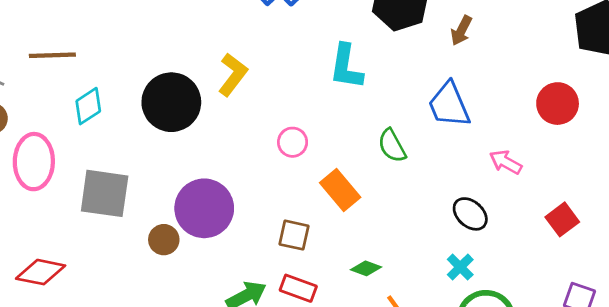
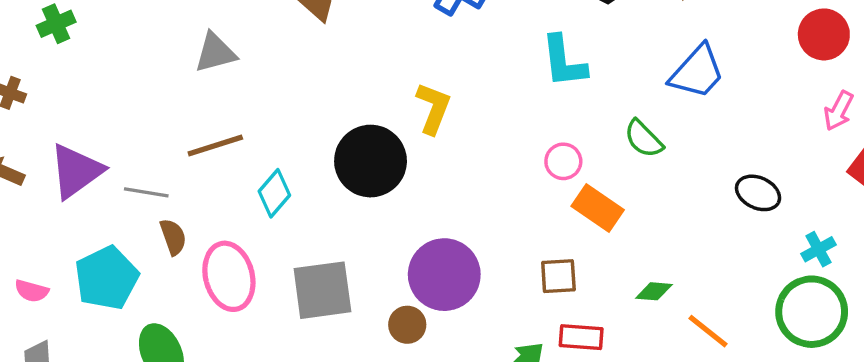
blue trapezoid: (449, 105) -> (697, 72), turned -99
pink circle: (293, 142) -> (563, 161), moved
pink arrow: (506, 162) -> (839, 111), moved, turned -76
cyan cross: (460, 267) -> (818, 249), moved, turned 32

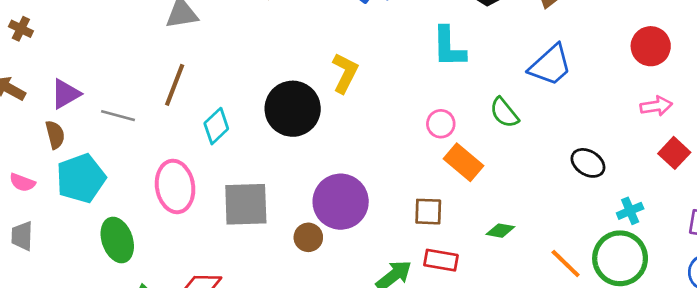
pink arrow: (839, 111) -> (656, 106), turned -132
brown line: (215, 145) -> (175, 85), turned -57
purple triangle: (76, 171) -> (66, 94), size x0.7
brown semicircle: (173, 237) -> (55, 135), moved
orange line: (708, 331) -> (566, 263), moved

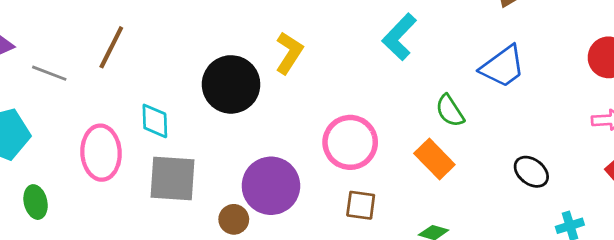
cyan L-shape: (449, 47) -> (399, 37), turned 39
pink circle: (441, 124) -> (350, 142), moved, size x1.8
cyan diamond: (216, 126) -> (155, 121), moved, turned -54
orange rectangle: (464, 162) -> (434, 159), moved
green ellipse: (117, 240) -> (36, 202), size x0.7

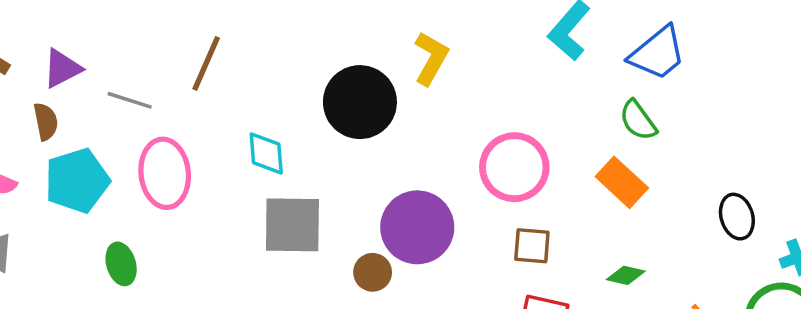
blue trapezoid: (503, 67) -> (658, 53), moved
pink ellipse: (101, 153) -> (165, 173), moved
black ellipse: (531, 172) -> (737, 217), moved, turned 40

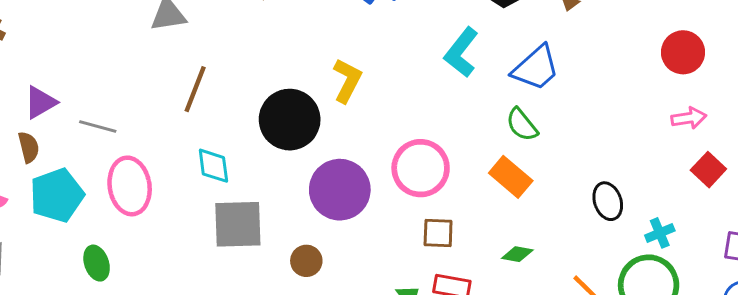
brown line: (206, 63) -> (195, 89), moved
purple circle: (417, 227) -> (340, 190), moved

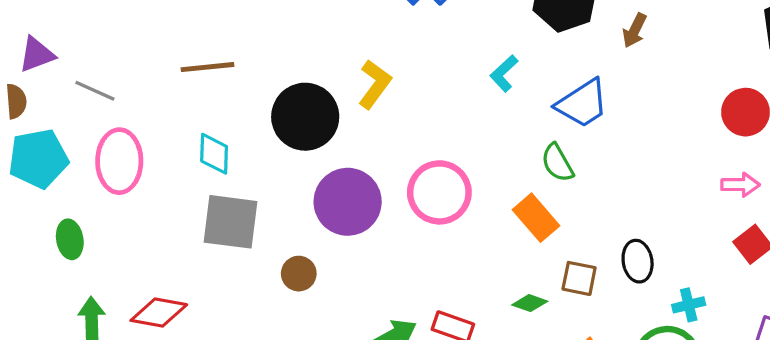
cyan L-shape: (461, 52) -> (504, 73), size x0.7
brown line: (195, 89) -> (208, 67), turned 54
brown square: (438, 233) -> (579, 278), moved

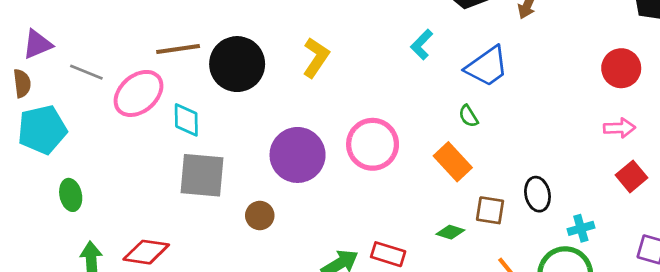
black circle: (305, 117) -> (237, 64), moved
pink ellipse: (119, 161) -> (139, 93), moved, turned 51
green semicircle: (557, 163) -> (468, 116), size x0.7

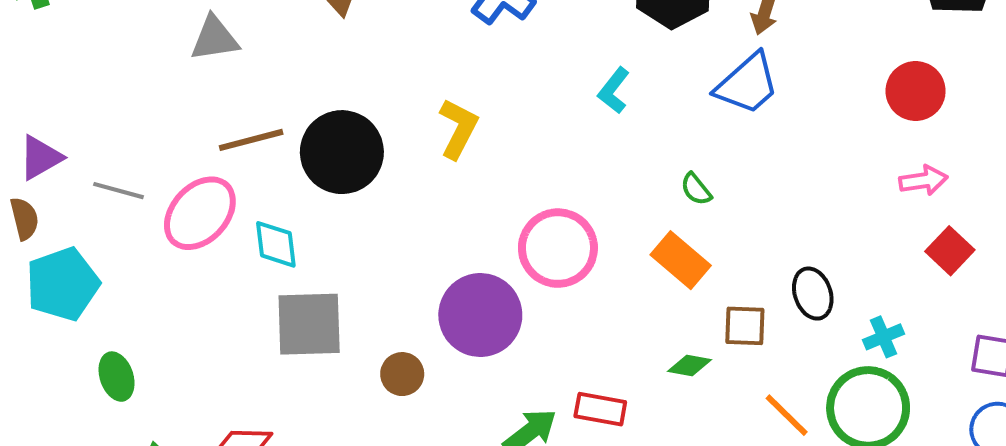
blue trapezoid: (487, 66) -> (747, 84), moved
purple circle: (298, 155) -> (480, 315), moved

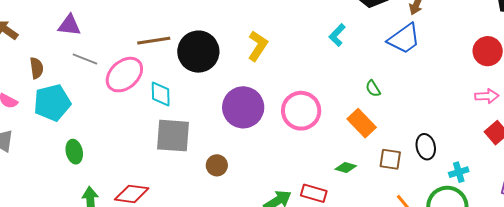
purple triangle: (40, 158) -> (69, 25), moved, turned 30
purple circle: (480, 315) -> (243, 107), moved
green diamond: (689, 365) -> (346, 168), moved

